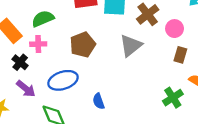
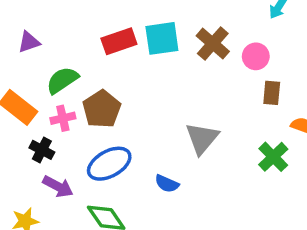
brown pentagon: (83, 45) -> (102, 109), moved
gray triangle: (131, 46) -> (202, 138), moved
blue semicircle: (99, 101) -> (167, 184), turned -35

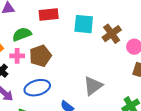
red rectangle: (119, 41) -> (49, 15), moved

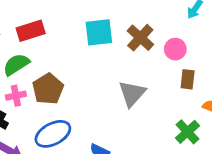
red rectangle: (49, 15) -> (31, 31), moved
gray triangle: (93, 86) -> (132, 94), moved

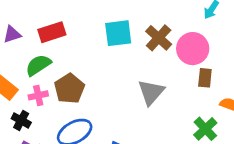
pink circle: (175, 49) -> (193, 49), size x1.5

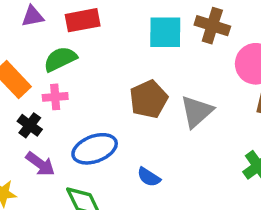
brown cross: (159, 38) -> (212, 26), moved, turned -32
brown pentagon: (69, 89) -> (149, 99), moved

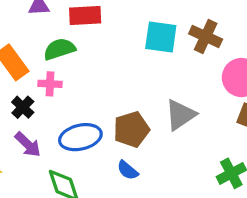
brown pentagon: (149, 99) -> (131, 129), moved

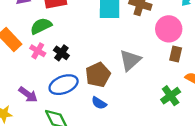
pink cross: (50, 84) -> (38, 51), turned 35
black cross: (23, 107) -> (61, 53), moved

